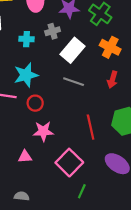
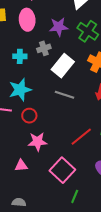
red line: (91, 127) -> (81, 137), turned 65

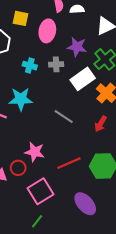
white rectangle: (63, 66) -> (83, 79), moved
red circle: (29, 116) -> (18, 168), moved
pink star: (38, 142) -> (35, 152), moved
green line: (75, 196) -> (37, 221), moved

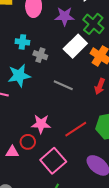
gray cross: (56, 64) -> (40, 55), moved, turned 32

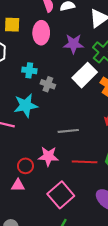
gray line: (63, 85) -> (68, 131), moved, turned -30
red line: (76, 129) -> (85, 162), turned 35
red circle: (28, 142) -> (25, 166), moved

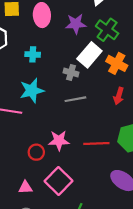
gray cross: (48, 84) -> (71, 72), moved
gray line: (68, 131) -> (75, 99), moved
pink triangle: (18, 185) -> (25, 187), moved
pink square: (61, 195) -> (58, 181), moved

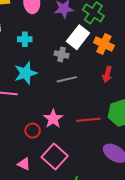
pink star: (59, 141) -> (53, 119), turned -30
pink triangle: (25, 187) -> (24, 164), turned 32

